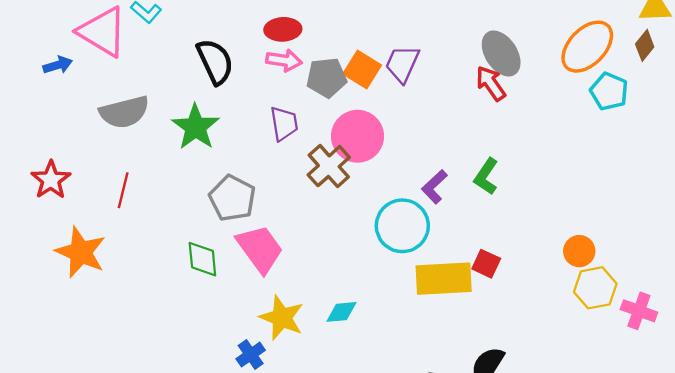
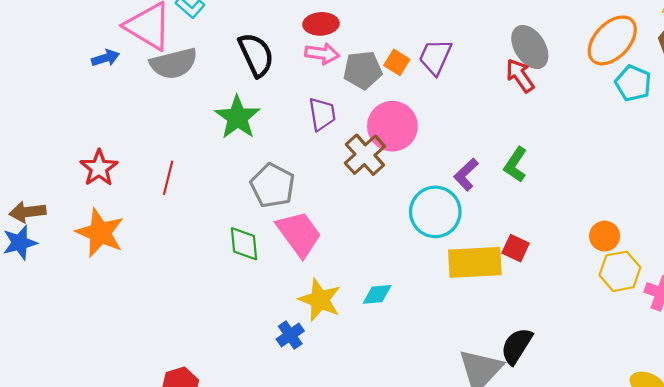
orange square: (362, 70) -> (397, 62), size x0.7
gray semicircle: (124, 112) -> (174, 63), moved
orange star: (81, 252) -> (100, 233), moved

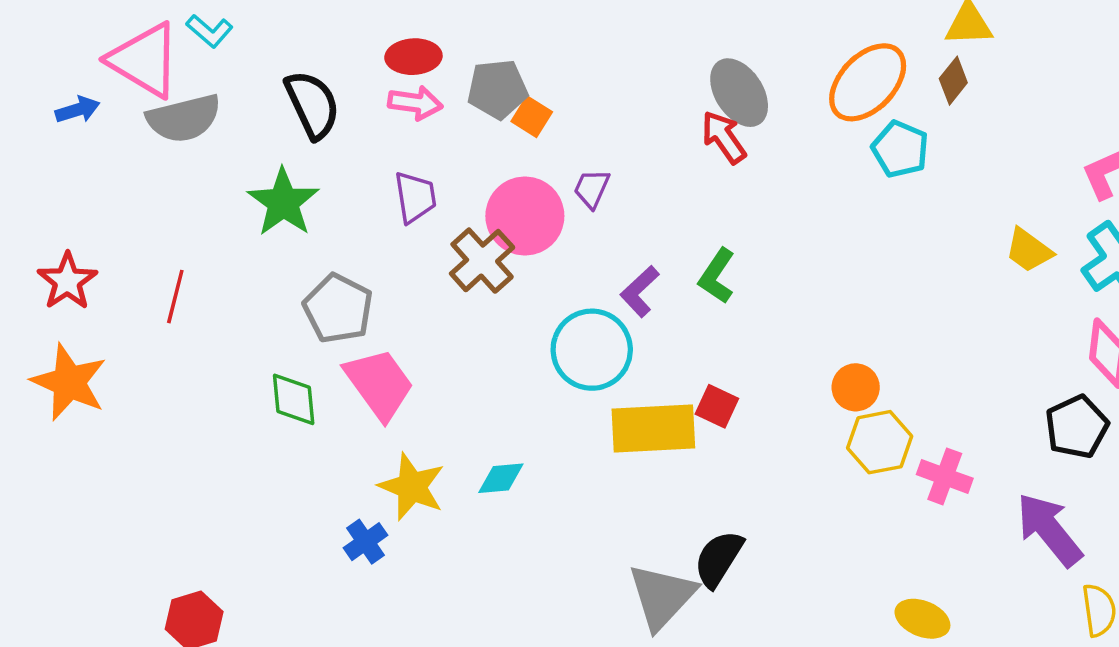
purple trapezoid: (435, 57) -> (592, 189), moved, size x0.7
gray pentagon: (363, 70) -> (497, 89), moved

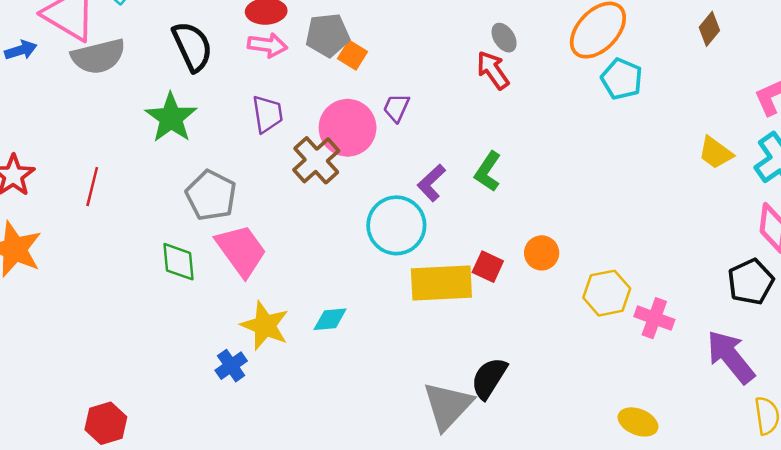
brown diamond: (953, 81) -> (709, 29), moved
gray ellipse: (739, 93) -> (504, 38), size x0.6
orange circle: (856, 387) -> (542, 253), moved

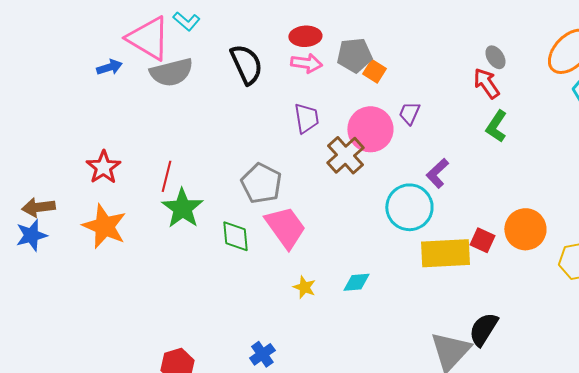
green star: (171, 118) -> (182, 208), moved
green L-shape: (488, 172) -> (496, 126), moved
orange circle: (542, 253) -> (525, 229), size x1.5
yellow star: (265, 326) -> (304, 287), size x0.6
blue cross: (231, 366) -> (262, 354), moved

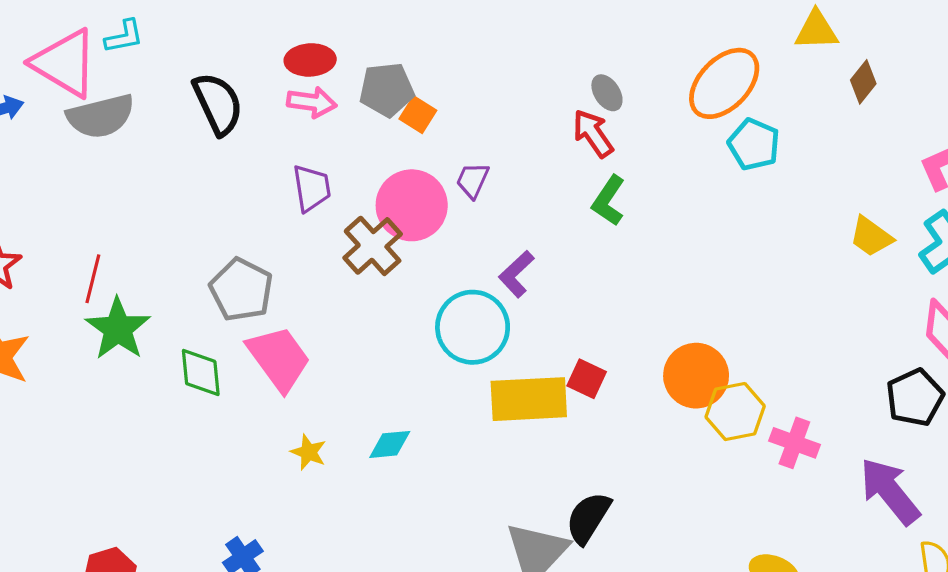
cyan L-shape: (186, 21) -> (124, 37), turned -52
orange circle: (525, 229) -> (696, 376), moved

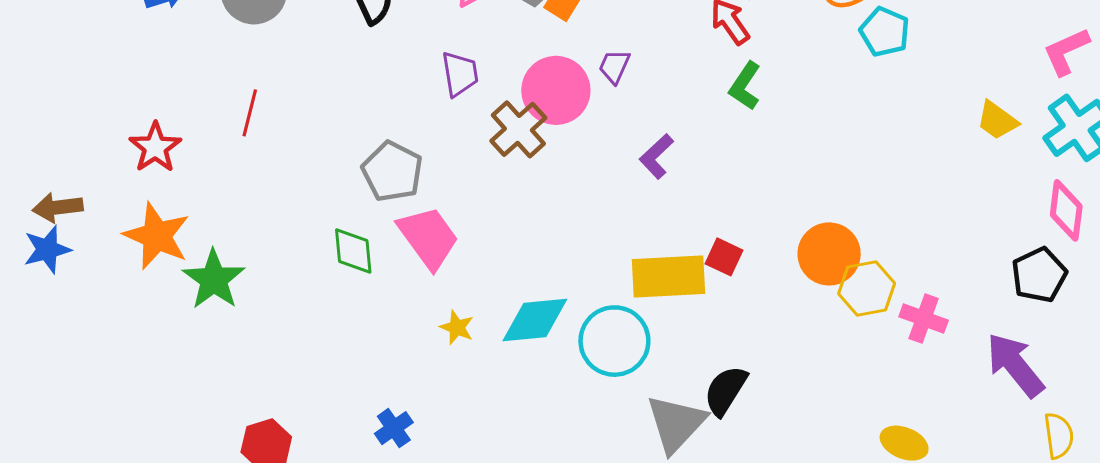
red line: (93, 279) -> (250, 113), moved
cyan circle: (473, 327) -> (614, 341), moved
green star: (118, 329) -> (214, 279), moved
cyan diamond: (390, 444) -> (535, 320), size x1.6

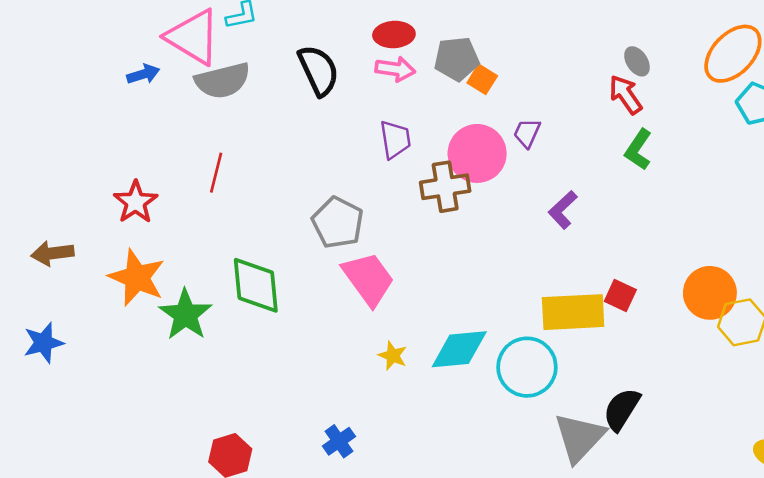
brown cross: (518, 129) -> (445, 187), turned 33
blue star: (47, 249) -> (43, 343), moved
green diamond: (353, 251) -> (256, 285), moved, size x1.4

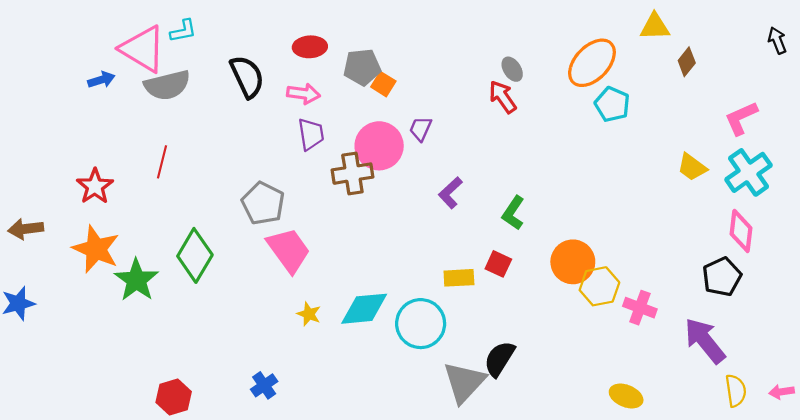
pink arrow: (395, 69) -> (304, 94), moved
green L-shape: (638, 150) -> (513, 213), moved
green diamond: (256, 285) -> (195, 255), turned 36
yellow rectangle: (573, 312) -> (459, 278), size x0.6

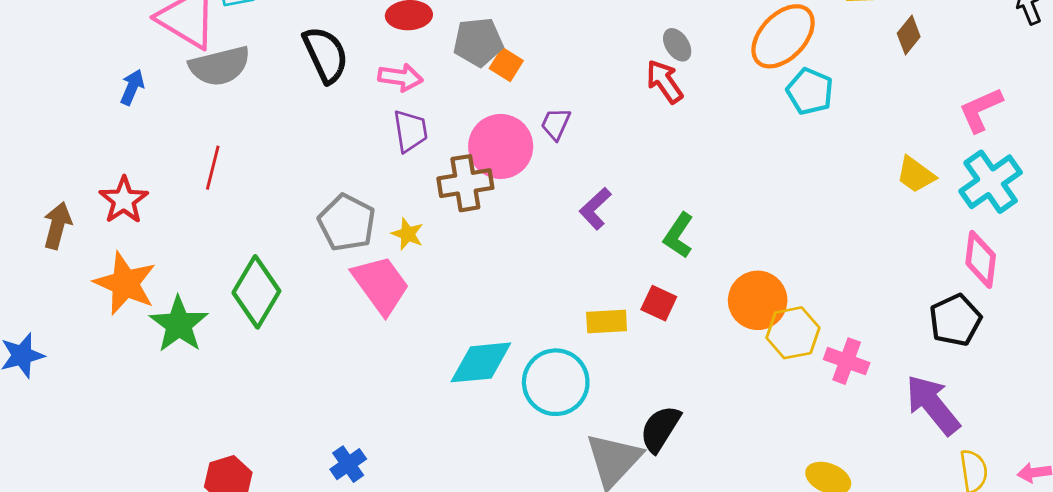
blue arrow: (101, 80) -> (132, 87), moved, turned -50
brown arrow: (26, 229) -> (57, 226), moved, turned 112
yellow star: (309, 314) -> (407, 234), moved

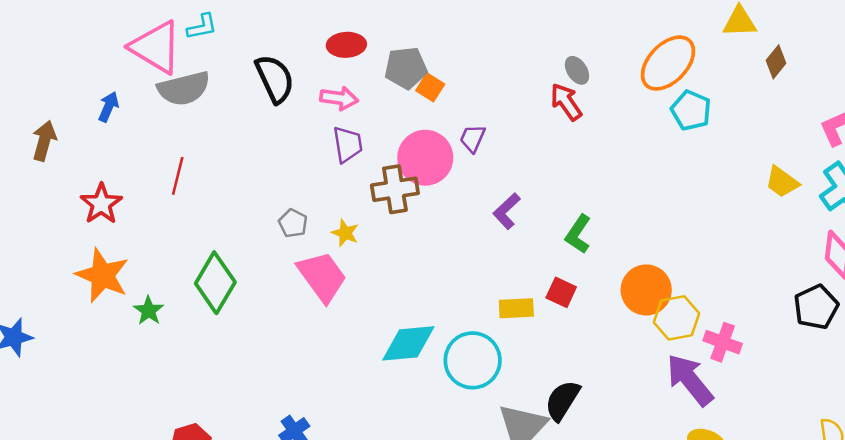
gray pentagon: (347, 223) -> (293, 223), size x0.6
brown arrow: (57, 226) -> (44, 141), moved
green star: (179, 324) -> (149, 311), size x0.6
purple arrow: (933, 405) -> (690, 380), moved

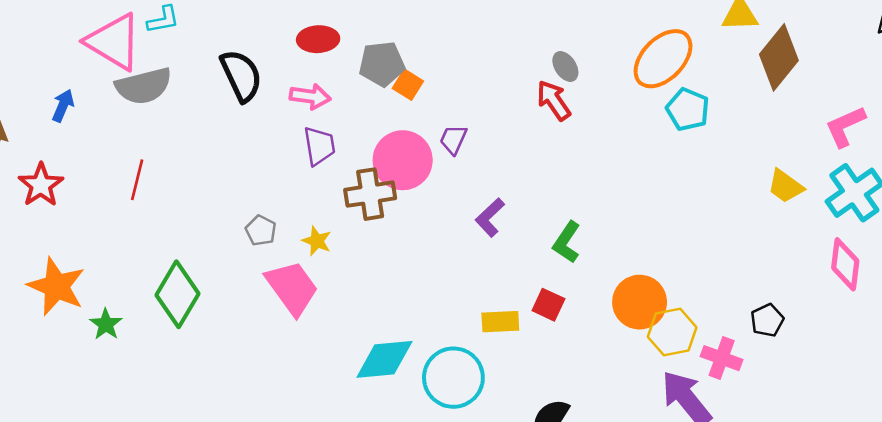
brown diamond: (776, 62) -> (779, 57), size x1.8
red star: (101, 204) -> (41, 185), moved
black pentagon: (816, 307) -> (767, 320), moved, size x0.7

